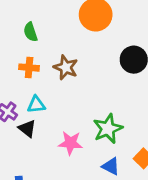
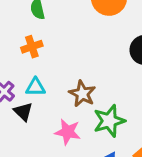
brown star: (66, 67) -> (82, 94), moved
orange cross: (29, 68) -> (32, 47), turned -30

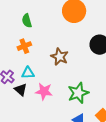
brown star: (82, 94) -> (60, 57), moved
pink star: (68, 132) -> (44, 91), moved

